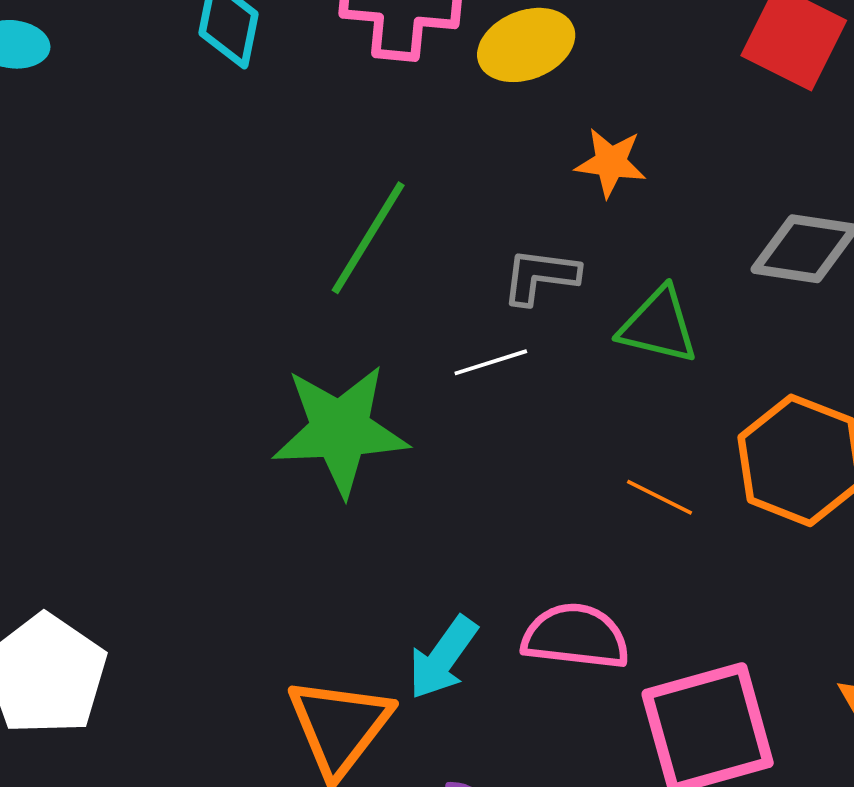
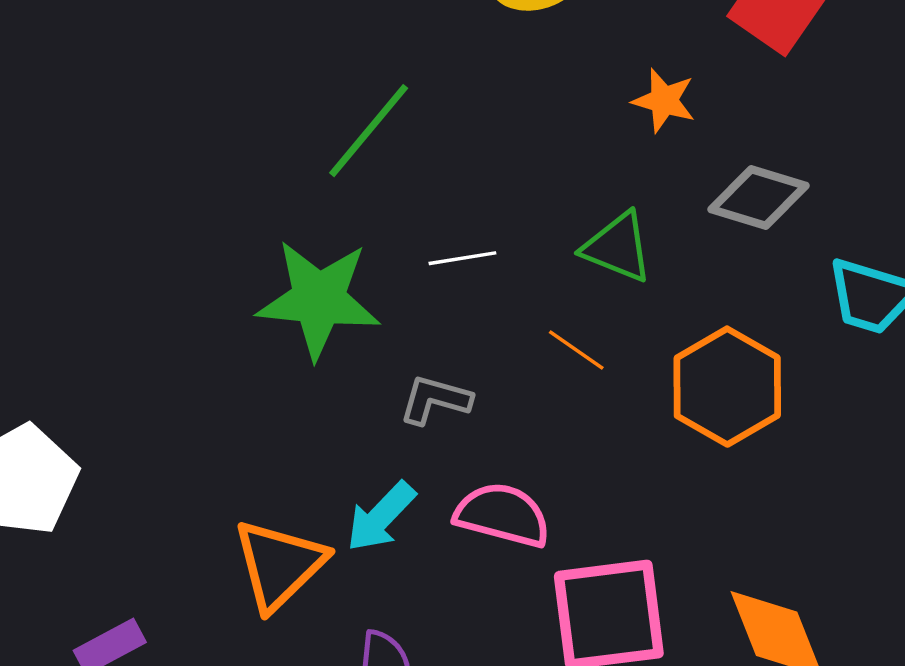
orange star: (611, 162) -> (664, 101), moved
gray L-shape: (540, 276) -> (435, 400), moved
orange line: (659, 497) -> (576, 350), moved

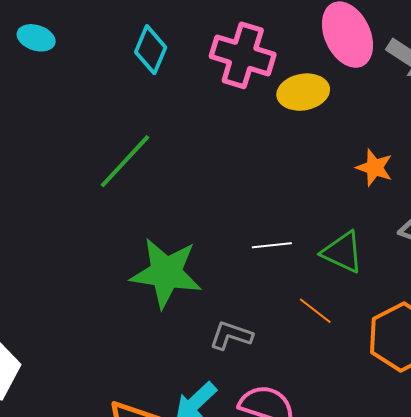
green line: (369, 131) -> (125, 161), moved
white line: (462, 258) -> (272, 245), moved

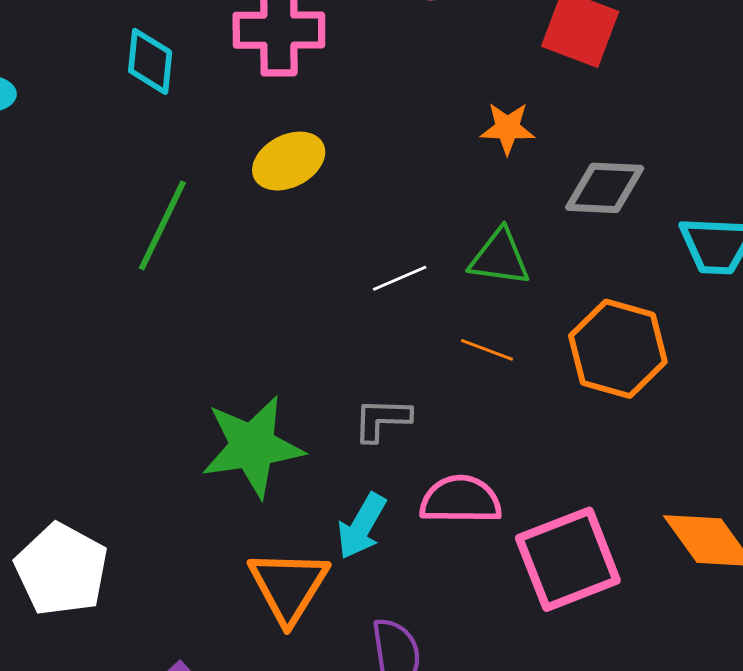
yellow ellipse: (303, 92) -> (289, 161), moved
green star: (166, 273) -> (252, 446), moved

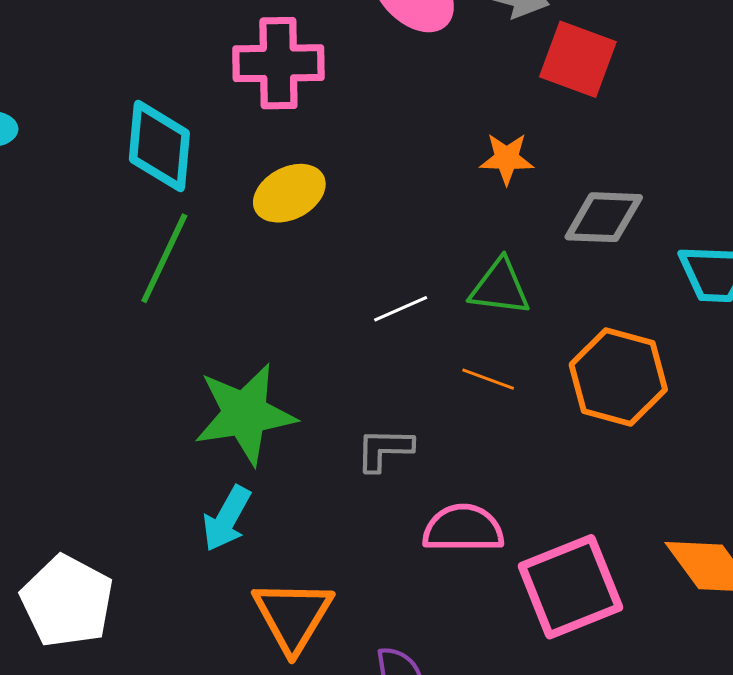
cyan diamond: (150, 61) -> (159, 146), moved, size x1.4
green star: (252, 446) -> (245, 414), moved
cyan arrow: (362, 526) -> (227, 519), moved

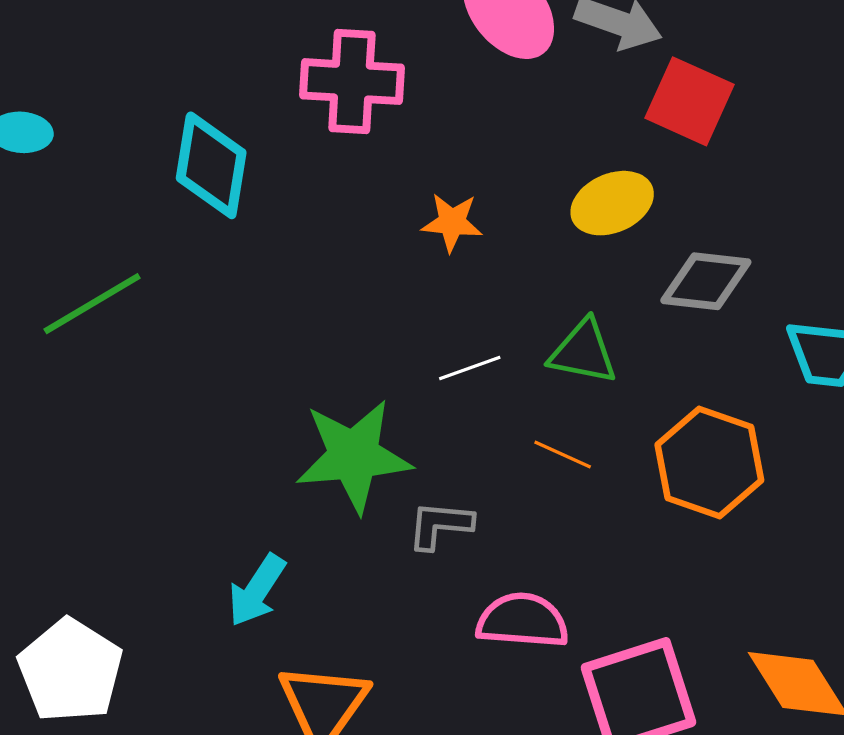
orange star: (507, 159) -> (452, 222), moved
yellow ellipse: (289, 193) -> (612, 203), moved
green line: (164, 258) -> (92, 304), moved, turned 30
green star: (245, 414) -> (354, 456), moved

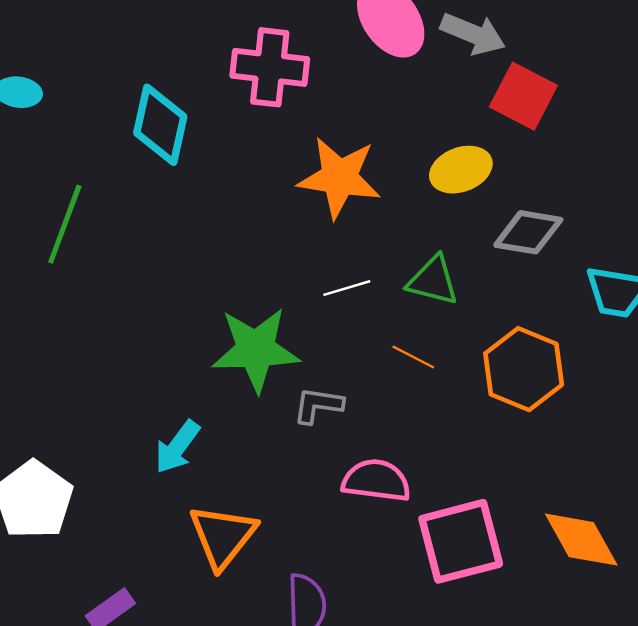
orange star: (452, 222) -> (339, 178), size x1.8
green line: (92, 304) -> (65, 224), turned -42

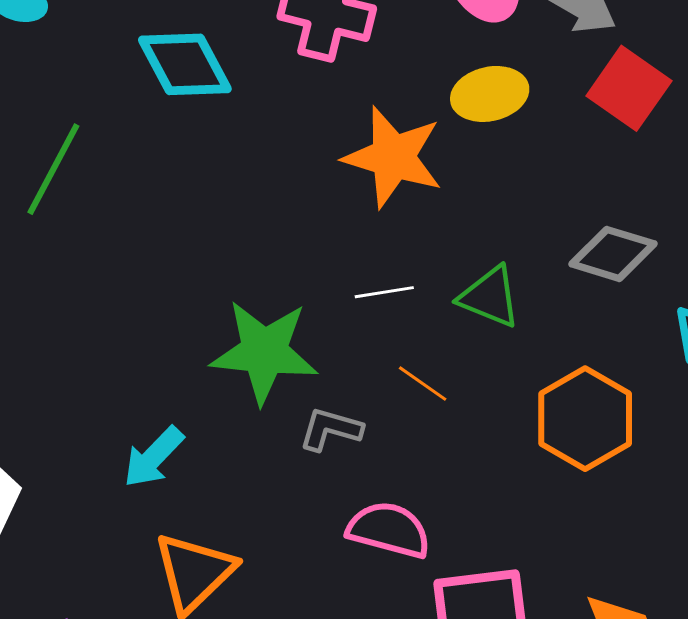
cyan diamond: (160, 125) -> (185, 64), turned -48
yellow ellipse: (461, 170) -> (490, 94), moved
orange line: (413, 357) -> (423, 384), moved

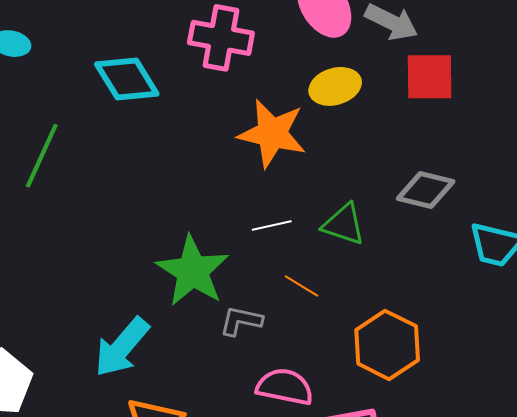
red square: (629, 88) -> (430, 77), turned -32
green star: (264, 352) -> (193, 271), turned 30
orange hexagon: (585, 419) -> (387, 345), moved
cyan arrow: (154, 457) -> (122, 347), size x1.4

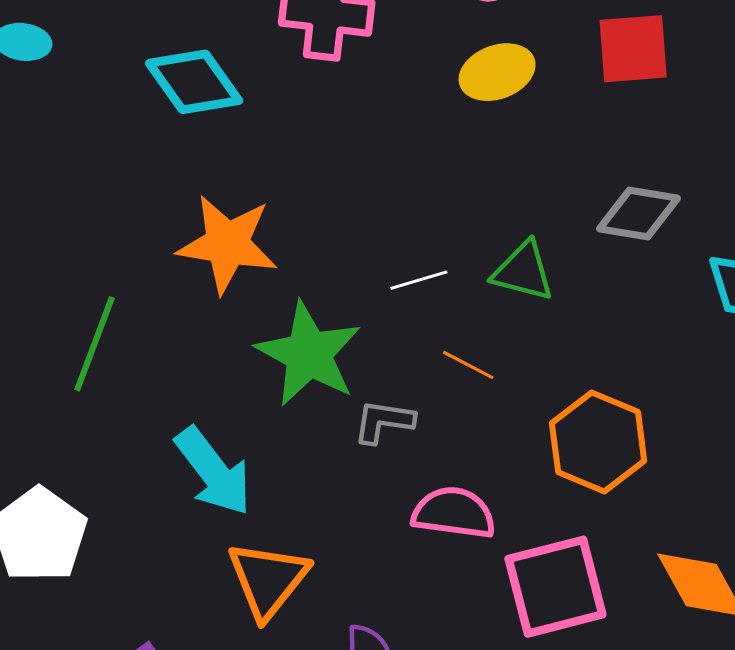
orange star: (272, 133) -> (227, 244), moved
green line: (42, 156) -> (95, 344), moved
cyan arrow: (122, 347) -> (213, 471), turned -74

